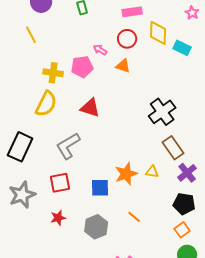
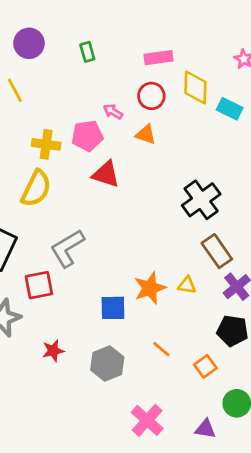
red triangle: (90, 108) -> (106, 174), moved
red square: (60, 183) -> (39, 285), moved
orange square: (182, 230) -> (205, 366), moved

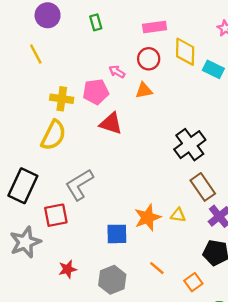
orange triangle: (146, 134) -> (144, 91), turned -30

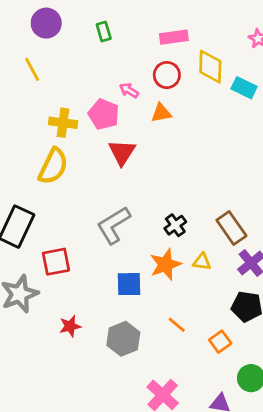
pink pentagon: (96, 92) -> (104, 114), turned 30
red triangle: (111, 123) -> (122, 152), turned 45
black cross: (190, 145) -> (175, 225), moved, size x0.6
gray L-shape: (79, 185) -> (114, 225), moved

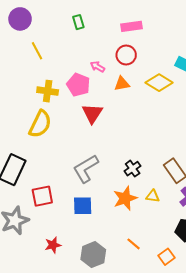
purple circle: (46, 23) -> (20, 19), moved
yellow diamond: (210, 67) -> (159, 83), moved, turned -60
yellow line: (32, 69) -> (37, 51), moved
blue square: (129, 284) -> (83, 206), moved

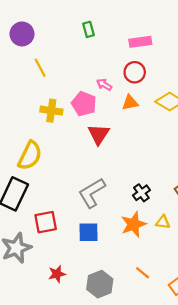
green rectangle: (78, 22) -> (88, 29), moved
yellow semicircle: (40, 124) -> (30, 156), moved

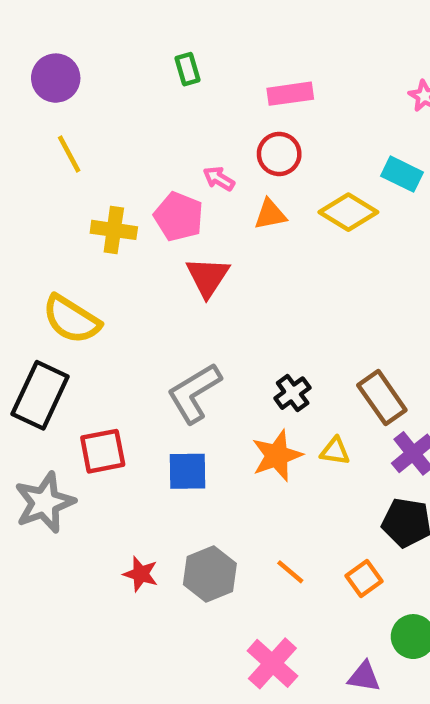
yellow line: (40, 68) -> (69, 154), moved
yellow semicircle: (30, 156) -> (71, 319), turned 96
orange line: (143, 273) -> (290, 572), moved
red star: (57, 274) -> (141, 574), moved, turned 30

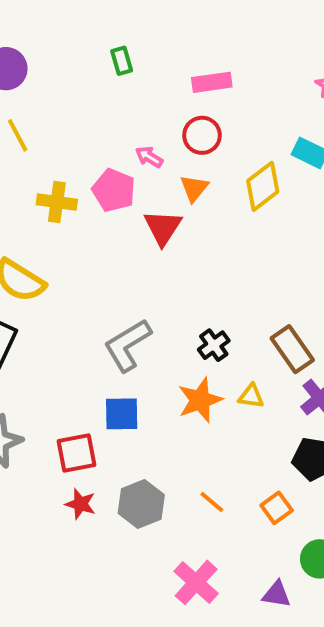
yellow diamond: (348, 212) -> (263, 186), turned -69
orange triangle: (270, 214) -> (194, 188), turned -40
red triangle: (208, 277) -> (163, 227), moved
red square: (103, 451) -> (76, 453), moved

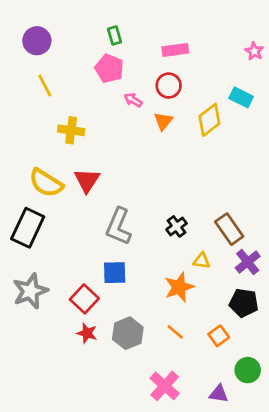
pink pentagon: (114, 190) -> (109, 68), moved
red triangle: (163, 227) -> (87, 180), moved
gray L-shape: (127, 345) -> (119, 226), turned -36
orange star: (200, 400) -> (179, 287), moved
red square: (76, 453) -> (84, 299), turned -36

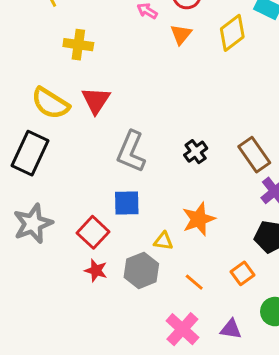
yellow triangle: (202, 261) -> (163, 241), moved
orange line: (175, 332) -> (194, 282), moved
purple triangle: (219, 394) -> (231, 329), moved

